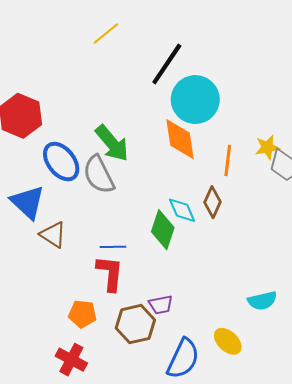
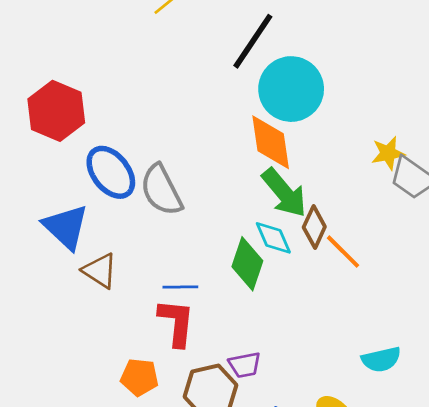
green arrow: (112, 143) -> (284, 193), moved
orange line: (228, 161) -> (343, 252), moved, turned -52

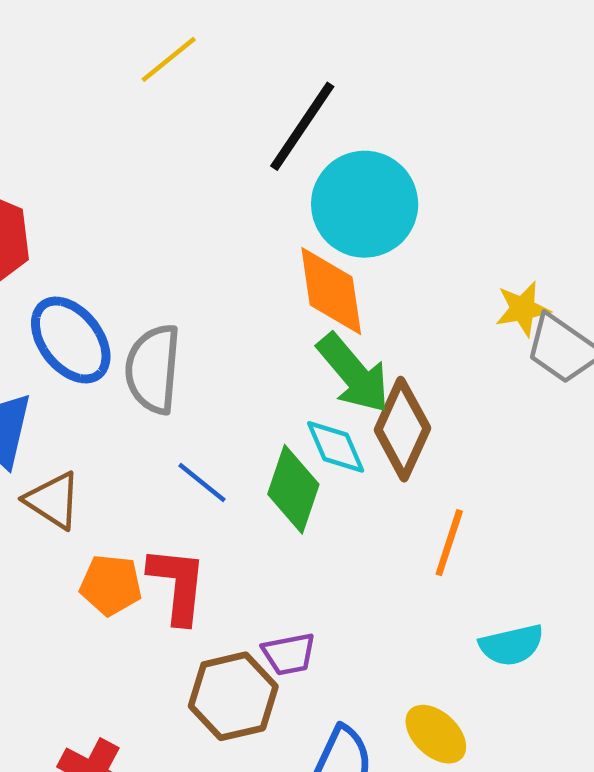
gray semicircle: (161, 190) -> (153, 369), turned 32
brown diamond: (314, 227) -> (402, 429), size x1.4
orange line: (343, 252) -> (449, 543), moved, turned 63
blue line: (180, 287) -> (202, 483), moved, turned 40
orange pentagon: (139, 377) -> (111, 585), moved

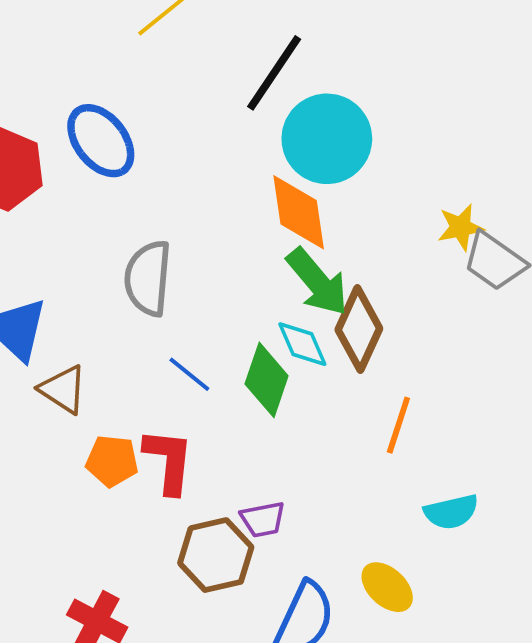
blue ellipse: (71, 340) -> (101, 141), moved

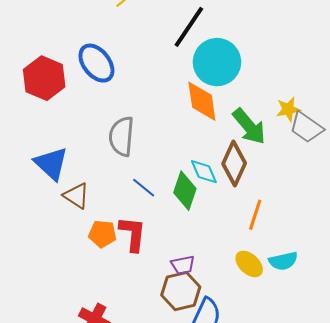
green arrow: (317, 282) -> (249, 126), moved
brown hexagon: (216, 555) -> (181, 291), moved
yellow ellipse: (387, 587) -> (249, 264), moved

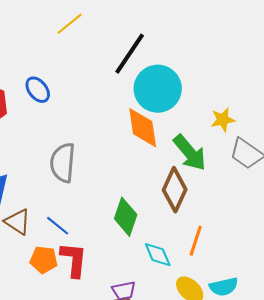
blue ellipse: (96, 63) -> (38, 90), size x0.7
yellow star: (288, 109) -> (223, 120), moved
cyan diamond: (204, 172) -> (158, 255), moved
blue line: (144, 188) -> (58, 226), moved

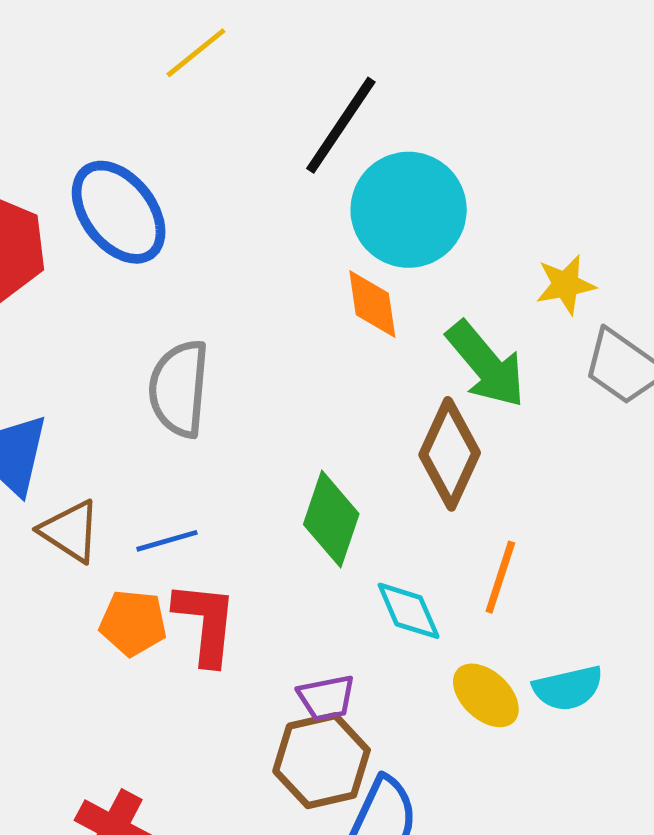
blue ellipse: (38, 90) -> (119, 212), size x1.6
orange diamond: (143, 128) -> (372, 304), size x0.7
blue line: (58, 226) -> (167, 541), turned -55

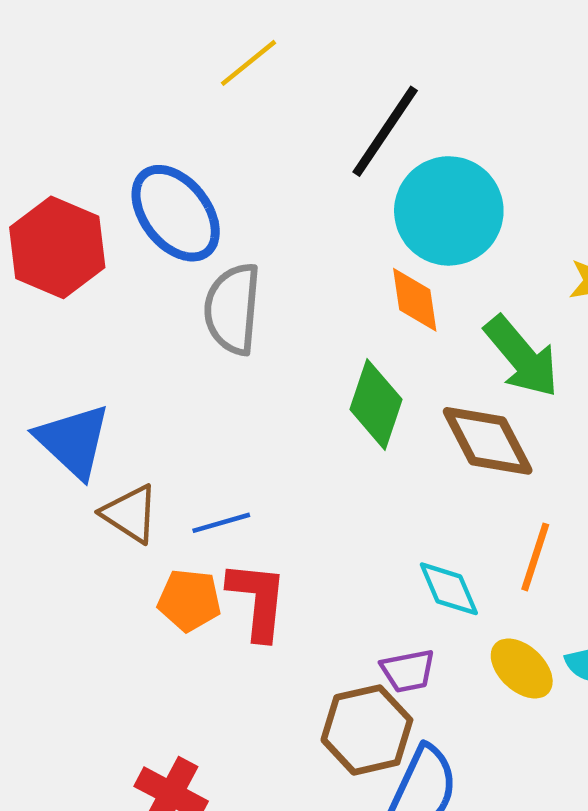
gray semicircle: (179, 389) -> (233, 309), moved
brown diamond: (450, 454) -> (488, 441), turned -52
green diamond: (331, 519) -> (376, 404), moved
purple trapezoid: (326, 698) -> (408, 671), moved

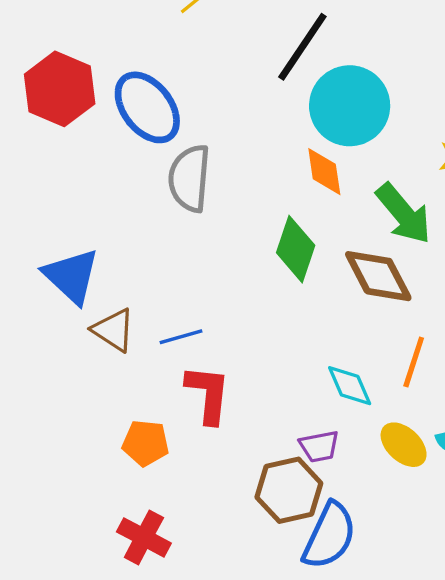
red hexagon: (57, 247) -> (60, 89), moved
orange pentagon: (189, 600) -> (146, 443), moved

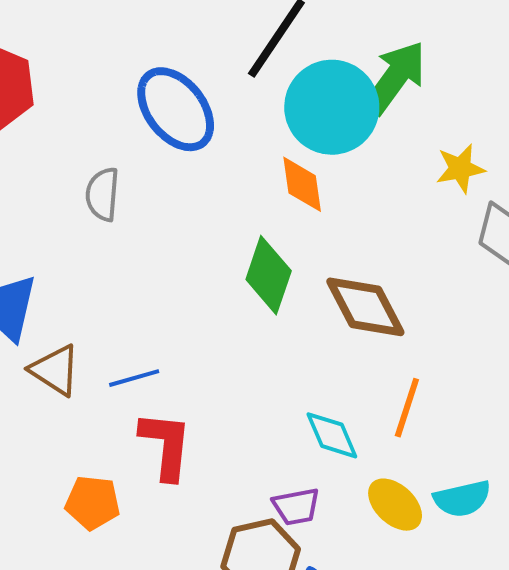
blue ellipse: (147, 107) -> (176, 109), moved
gray semicircle: (189, 178) -> (102, 194), moved, size x0.7
green arrow: (404, 214) -> (395, 78), moved, turned -104

